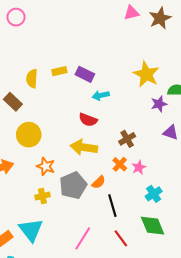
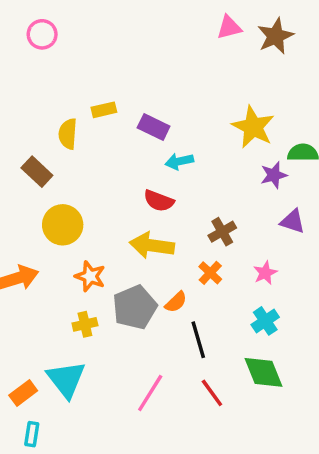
yellow rectangle: (59, 71) -> (104, 110), moved
pink star: (139, 167) -> (265, 273), moved

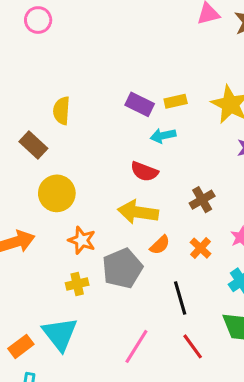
yellow rectangle: (104, 110) -> (176, 101), moved
orange cross: (210, 273) -> (201, 248), moved
orange semicircle: (176, 302) -> (160, 245), moved

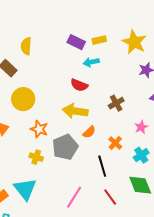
orange cross: (201, 248) -> (115, 143), moved
yellow cross: (77, 284) -> (36, 157), turned 32

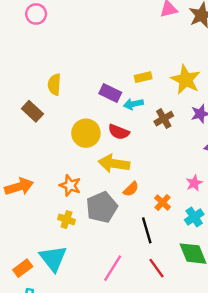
purple rectangle: (76, 42) -> (110, 93), moved
yellow circle: (23, 99) -> (86, 133), moved
brown cross: (116, 103) -> (164, 119), moved

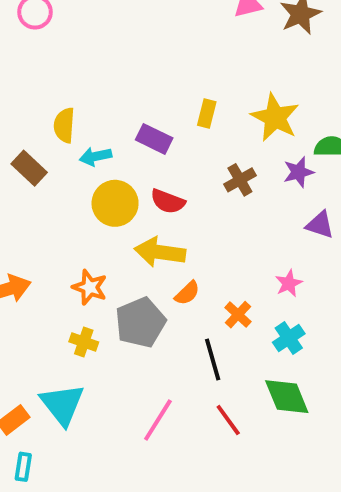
yellow rectangle: (143, 77) -> (207, 114), turned -63
cyan arrow: (133, 104) -> (96, 156), moved

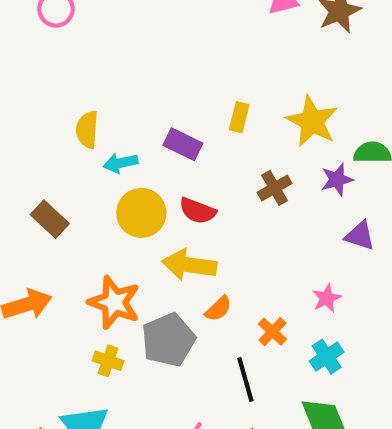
brown rectangle: (29, 168) -> (50, 219), moved
orange star: (90, 287) -> (114, 302), size x1.4

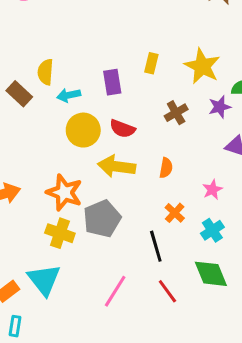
purple rectangle: (183, 144) -> (112, 82), turned 55
brown rectangle: (50, 219) -> (19, 94), moved
orange semicircle: (218, 309) -> (166, 168), moved, turned -36
yellow cross: (108, 361) -> (60, 233), size x1.4

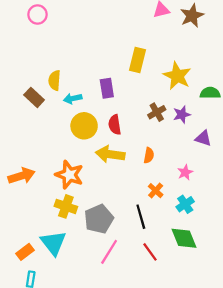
yellow rectangle: (151, 63) -> (137, 60), moved, size x1.5
purple star: (220, 107) -> (182, 114), moved
red semicircle: (122, 129) -> (115, 125), turned 60
gray pentagon: (102, 219) -> (99, 219), moved

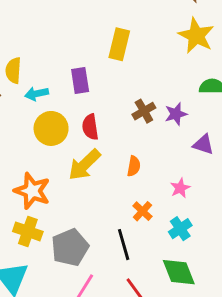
yellow star: (177, 76) -> (196, 36), moved
yellow arrow: (110, 154) -> (84, 165), turned -52

